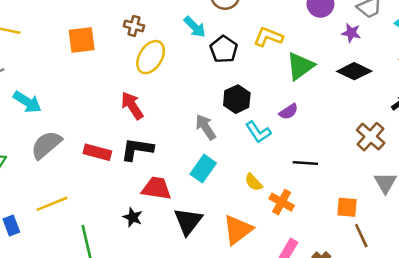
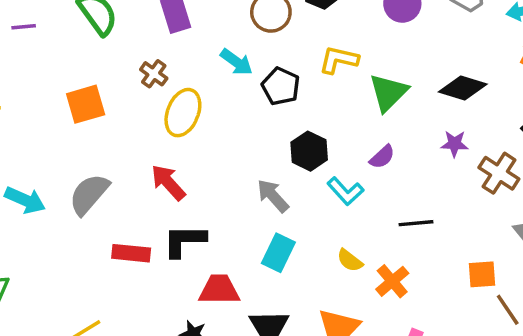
brown cross: (134, 26) -> (154, 74), turned 30
purple star: (351, 33) -> (454, 144), moved
gray semicircle: (46, 145) -> (89, 194), moved
orange cross: (282, 202) -> (392, 281), turned 30

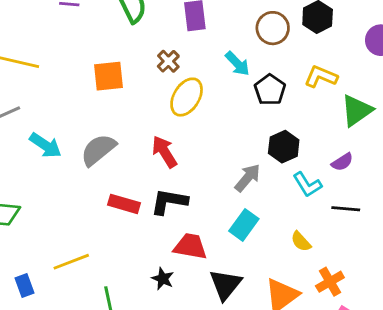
gray arrow: (273, 196) -> (248, 178), turned 72
black line: (416, 223) -> (346, 209), moved
orange cross: (392, 281) -> (330, 282), moved

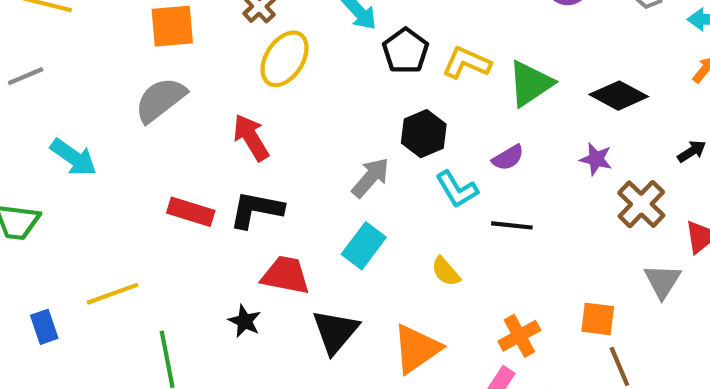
yellow L-shape: (321, 77) -> (467, 63), moved
cyan arrow: (45, 145) -> (73, 157), moved
gray semicircle: (98, 150) -> (160, 100), moved
orange cross: (330, 282) -> (519, 336), moved

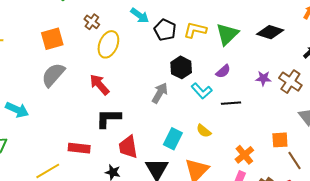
purple star: (596, 159) -> (263, 78), moved
red rectangle: (191, 212) -> (79, 148), moved
cyan rectangle: (364, 246) -> (173, 139), moved
red trapezoid: (286, 275) -> (128, 147), turned -100

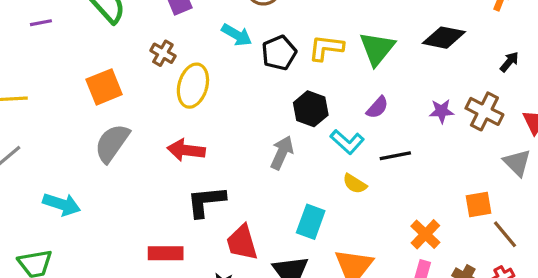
black pentagon: (165, 30) -> (279, 53), turned 30
red arrow: (99, 85) -> (186, 150), turned -35
yellow semicircle: (204, 131) -> (355, 184), moved

